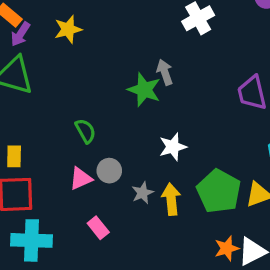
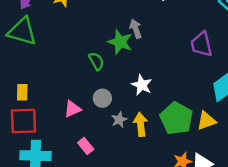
green semicircle: (85, 131) -> (96, 61), moved
white star: (173, 147) -> (142, 85), turned -30
gray circle: (109, 171) -> (102, 98), moved

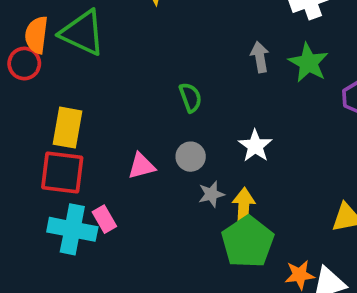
green star: (120, 42) -> (308, 63), moved
yellow rectangle: (22, 92) -> (67, 128), size x1.5
green pentagon: (176, 118) -> (248, 242), moved
pink rectangle: (86, 146) -> (104, 219), moved

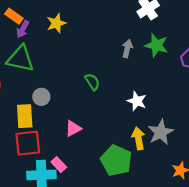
gray arrow: (260, 57) -> (127, 49), turned 36
gray circle: (191, 157) -> (41, 97), moved
gray star: (211, 194) -> (161, 132), moved, size x1.6
green pentagon: (248, 242) -> (116, 160), moved

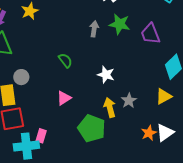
pink triangle: (73, 128) -> (64, 98), moved
gray star: (161, 132) -> (129, 101), size x0.7
pink rectangle: (59, 165) -> (41, 136), turned 64

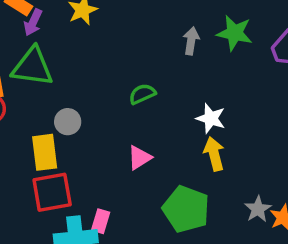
green semicircle: (65, 60) -> (142, 94), turned -77
gray star: (129, 101) -> (258, 209), moved
yellow arrow: (110, 107) -> (214, 154), moved

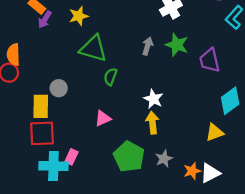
green triangle: (33, 67) -> (93, 49), moved
green semicircle: (142, 94) -> (110, 77), turned -54
gray star: (258, 209) -> (164, 159), moved

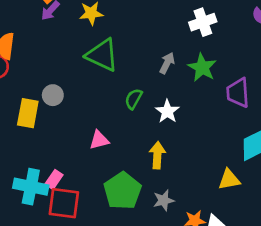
green semicircle: (110, 77) -> (134, 99), moved
white star: (153, 99) -> (167, 111), moved
red square: (42, 133) -> (64, 203), moved

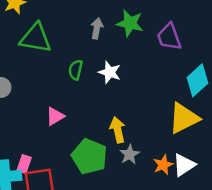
yellow arrow: (157, 155) -> (118, 130), moved
yellow triangle: (229, 179) -> (184, 118), size x1.5

